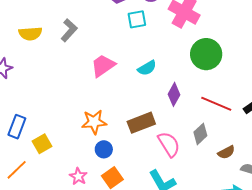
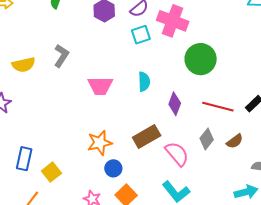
cyan square: (137, 19) -> (141, 35), moved
pink trapezoid: (103, 66) -> (100, 86), turned -136
cyan semicircle: (147, 68) -> (144, 82), turned -54
brown semicircle: (226, 152) -> (235, 141), moved

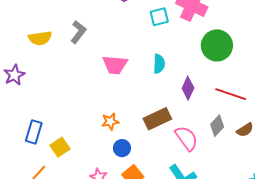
orange star: (100, 143) -> (110, 122), size x0.7

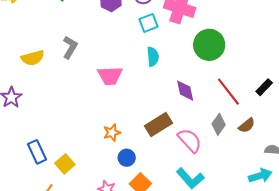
cyan semicircle: (159, 64) -> (153, 57), moved
purple diamond: (188, 88) -> (185, 91), turned -30
red line: (231, 94) -> (228, 92), turned 40
blue rectangle: (34, 132) -> (37, 152), turned -35

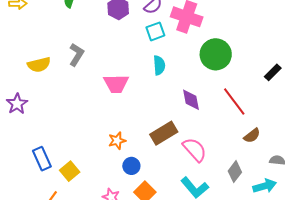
black rectangle: (264, 87) -> (273, 72), moved
gray diamond: (219, 124) -> (235, 172), moved

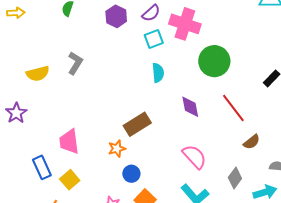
pink trapezoid: (116, 84) -> (69, 142), moved, turned 84
brown rectangle: (164, 133) -> (137, 124), moved

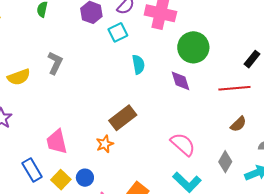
cyan square: (154, 39) -> (118, 32), moved
purple diamond: (190, 107) -> (181, 81), moved
red line: (233, 108) -> (234, 88), moved, turned -52
blue circle: (131, 174) -> (85, 178), moved

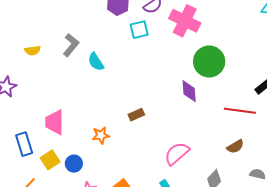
cyan semicircle: (138, 64) -> (96, 62), moved, turned 144
yellow semicircle: (19, 77) -> (32, 50), size x0.7
brown rectangle: (123, 118) -> (136, 115), moved, size x0.6
pink semicircle: (183, 144) -> (177, 154), turned -96

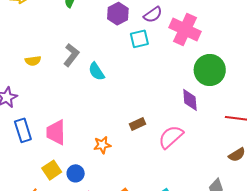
blue rectangle: (24, 144) -> (23, 130), moved
pink semicircle: (177, 154) -> (171, 137), moved

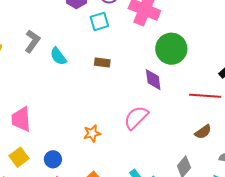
brown rectangle: (137, 124) -> (102, 62), moved, turned 35
orange star: (102, 145) -> (92, 133), moved
blue circle: (76, 173) -> (53, 159), moved

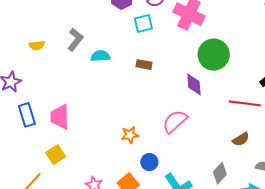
cyan semicircle: (58, 56) -> (100, 56), turned 120
blue circle: (53, 159) -> (149, 162), moved

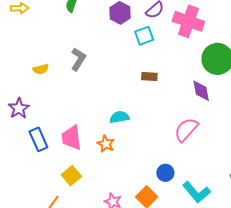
cyan semicircle: (100, 56) -> (119, 117), moved
orange star: (130, 135) -> (106, 144), moved, turned -30

